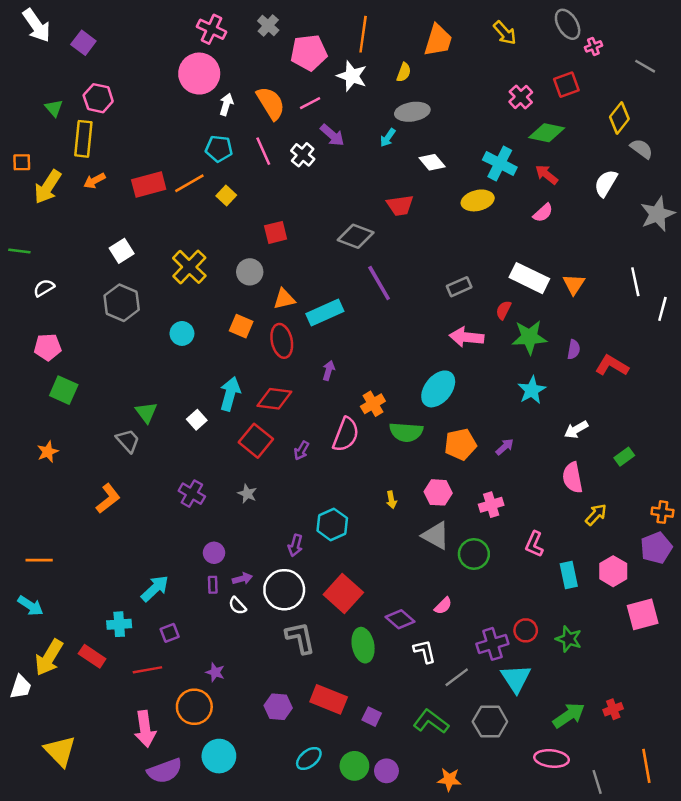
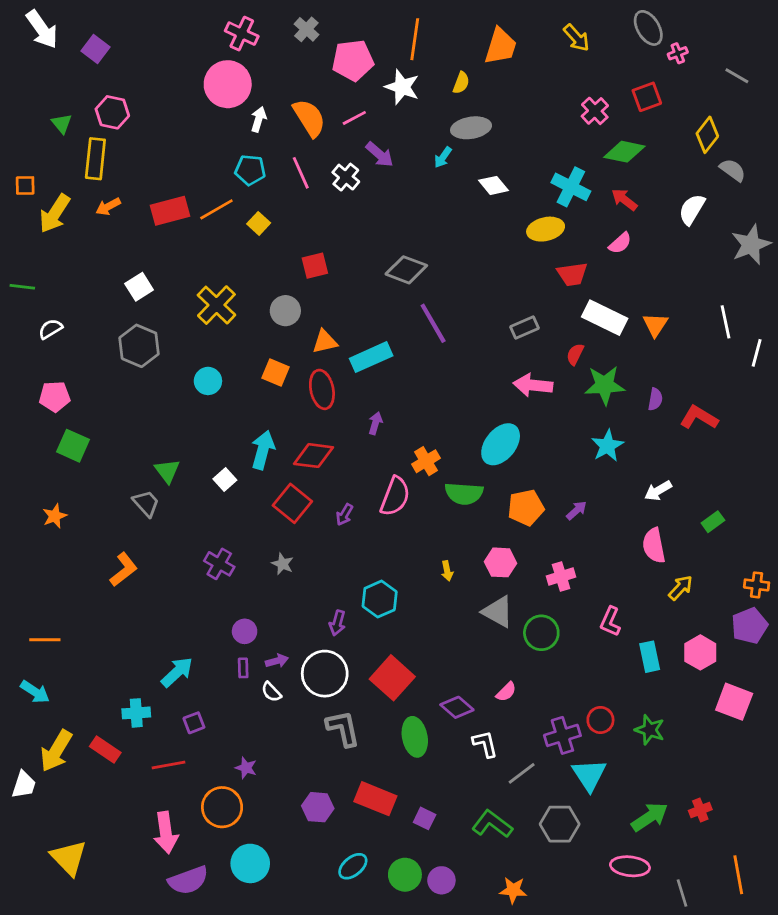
red trapezoid: (400, 205) -> (572, 274), moved
pink square: (643, 614) -> (734, 702), turned 36

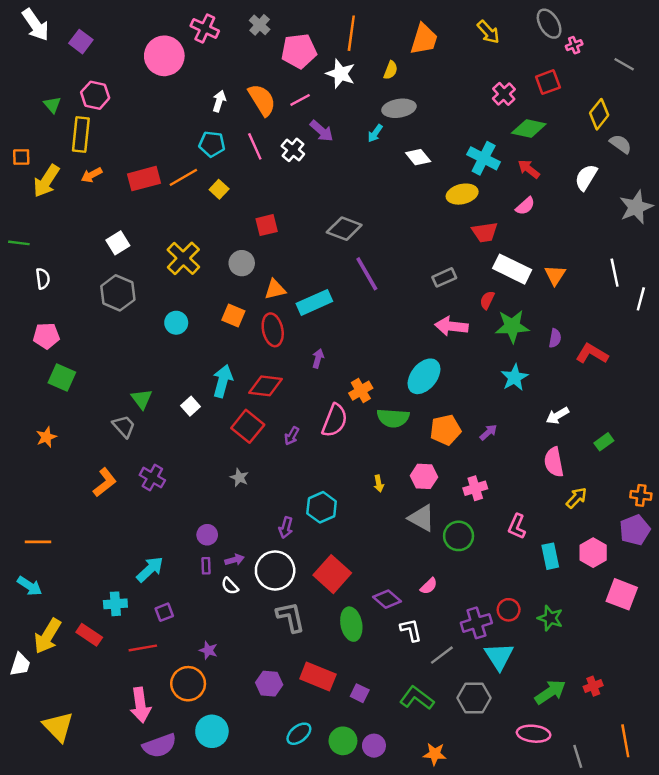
pink circle: (228, 84) -> (164, 56), moved
white semicircle: (50, 329) -> (43, 279), turned 114
purple cross: (219, 564) -> (152, 478), moved

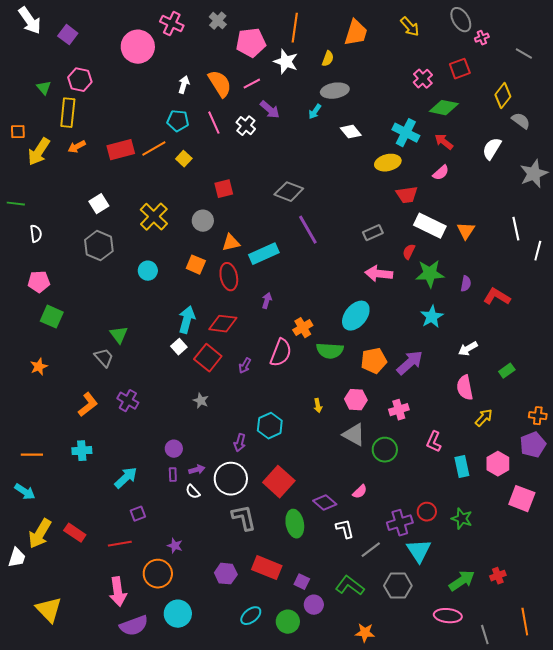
white square: (190, 406) -> (179, 347), moved
purple arrow: (488, 432) -> (410, 363), size x1.8
cyan cross: (115, 604) -> (82, 451), moved
purple circle: (374, 746) -> (314, 605), moved

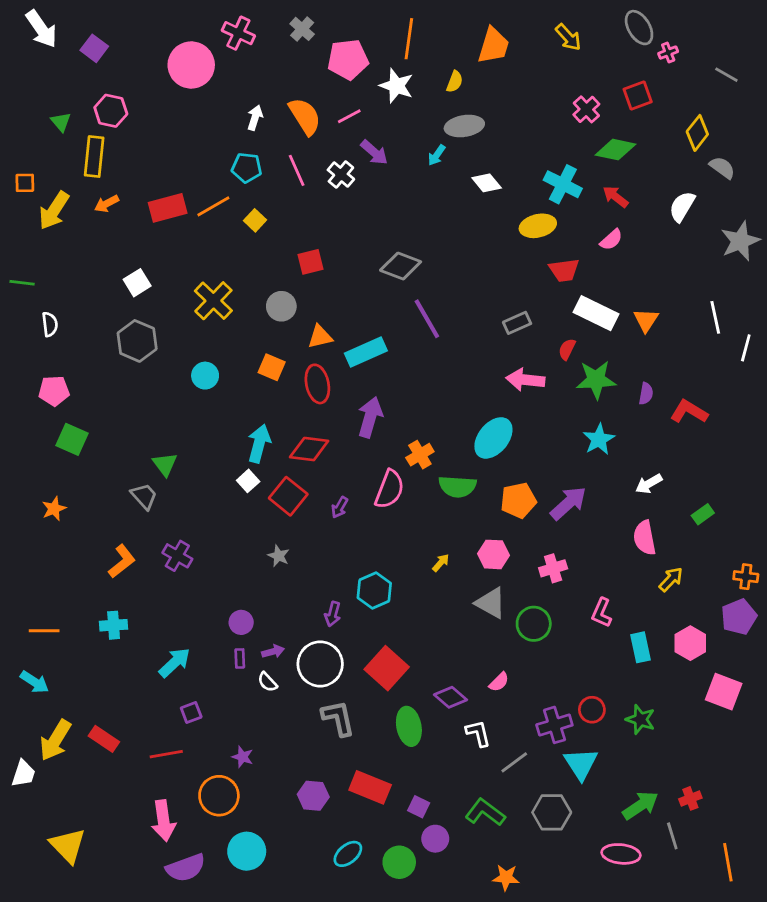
purple arrow: (267, 301) -> (370, 417), size x1.8
yellow arrow: (318, 406) -> (441, 563), turned -128
gray line: (485, 635) -> (672, 836), moved

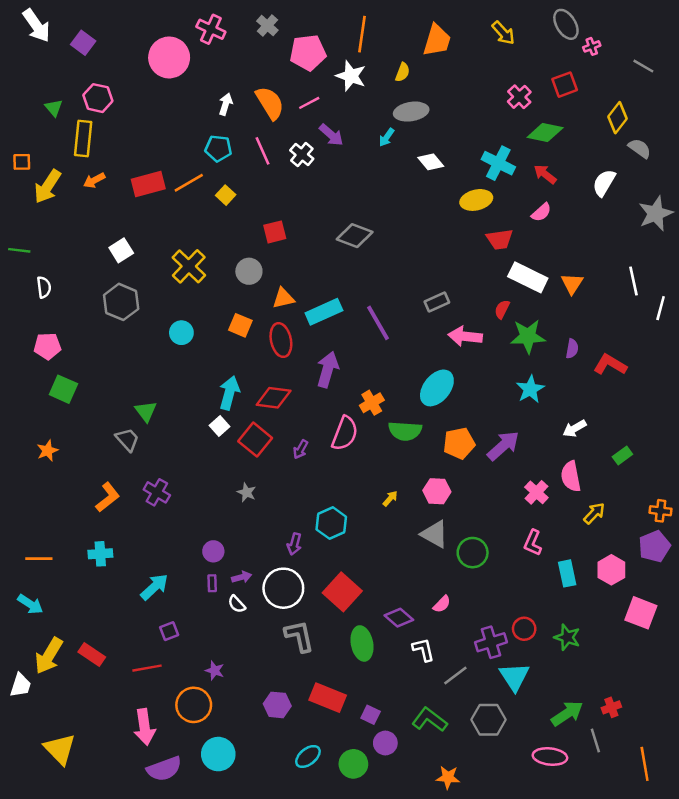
purple line: (427, 319) -> (378, 323), moved
gray rectangle: (517, 323) -> (437, 302), moved
pink cross: (553, 568) -> (536, 492), moved, turned -30

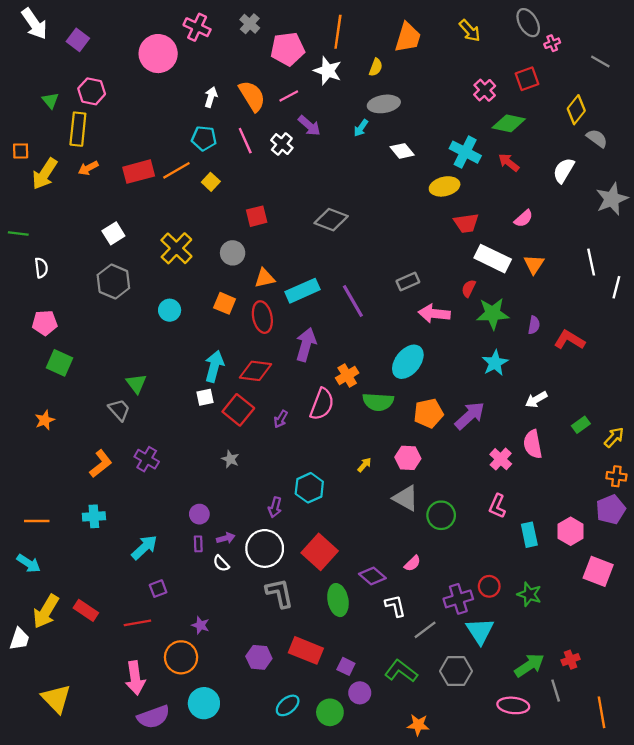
pink semicircle: (541, 212) -> (524, 219), moved
white square: (219, 426) -> (205, 397), turned 30
yellow arrow: (594, 513) -> (614, 437), moved

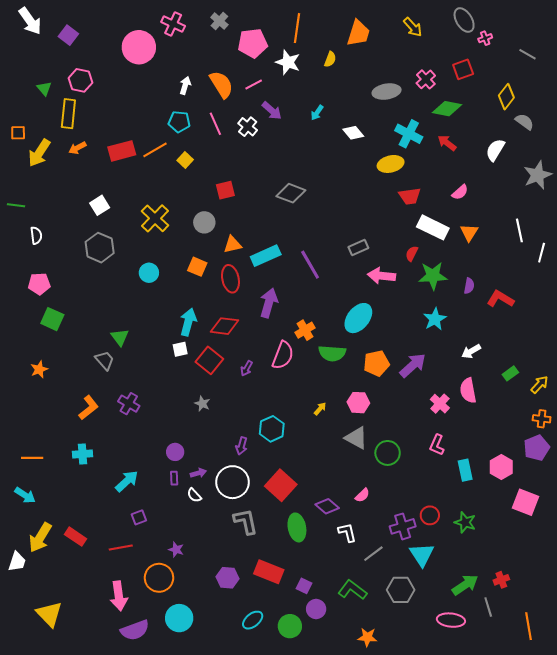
gray ellipse: (384, 104) -> (387, 92), moved

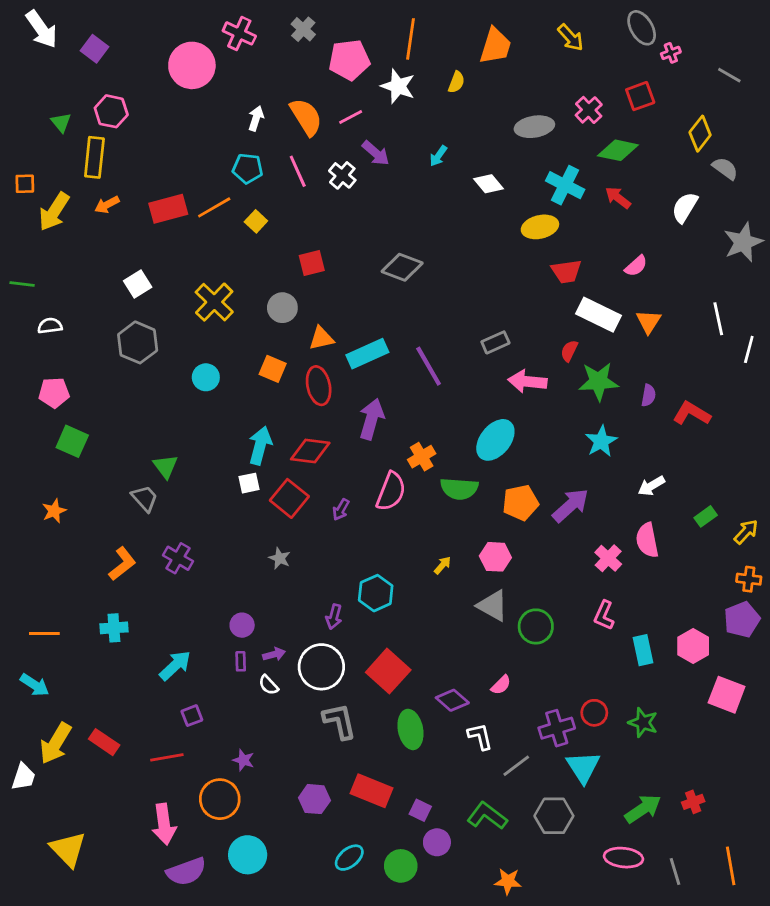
white semicircle: (36, 235) -> (50, 326), turned -90
gray line: (488, 607) -> (675, 871), moved

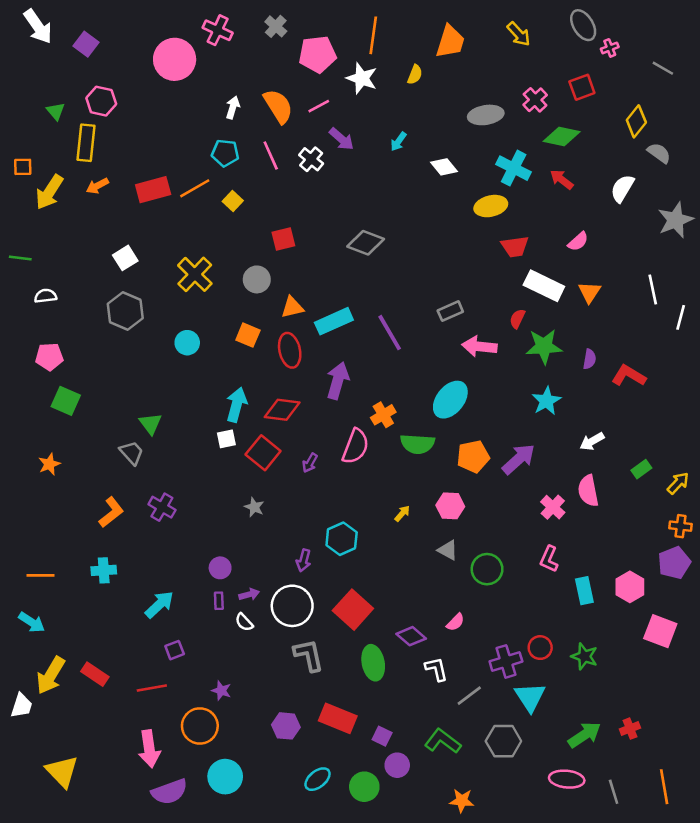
gray triangle: (493, 606) -> (448, 550), size x0.7

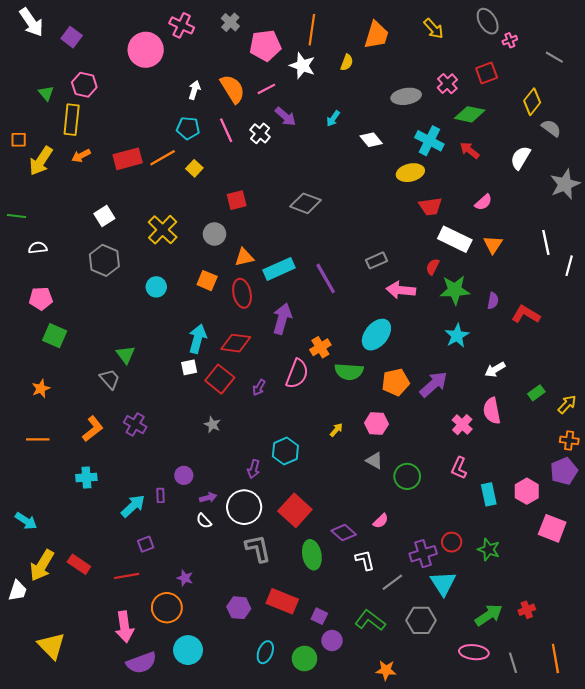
orange line: (40, 575) -> (38, 439), moved
purple rectangle: (219, 601) -> (160, 495), moved
cyan ellipse: (318, 779) -> (265, 652), turned -30

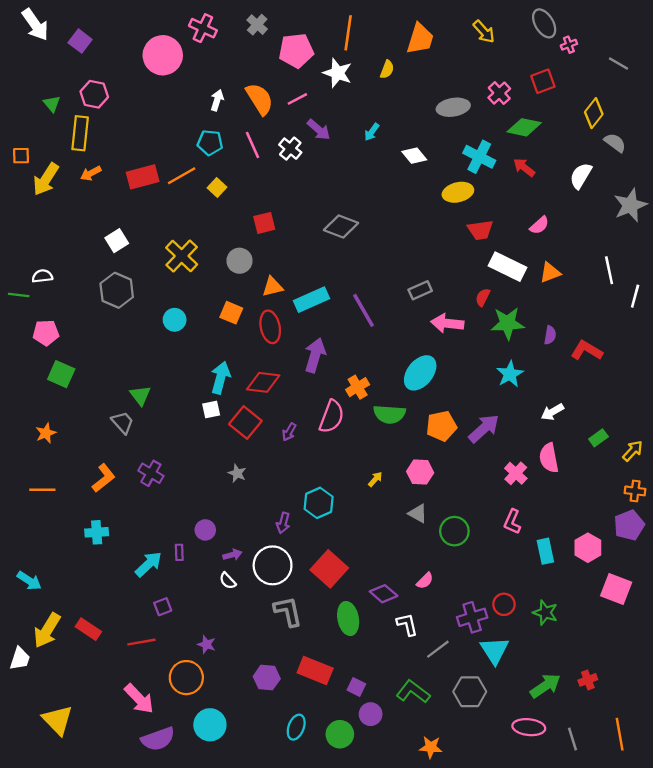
green line: (17, 216) -> (19, 295), moved
orange triangle: (493, 245) -> (550, 273), turned 36
pink arrow: (124, 627) -> (139, 699), turned -36

